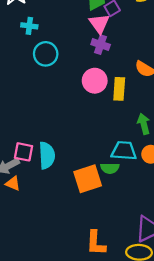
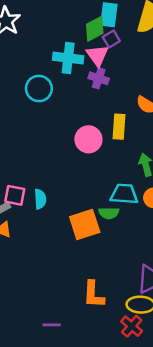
cyan cross: (29, 26) -> (68, 58), moved, size x1.6
pink circle: (95, 81) -> (88, 139), moved
cyan semicircle: (47, 155) -> (40, 199), size x0.7

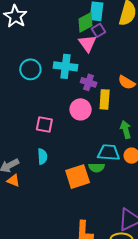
cyan cross: (68, 58) -> (65, 66), moved
purple cross: (99, 78) -> (89, 82), moved
cyan circle: (39, 88) -> (30, 69), moved
pink square: (15, 195) -> (44, 124), moved

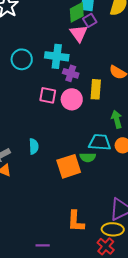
purple cross: (89, 82) -> (71, 73), moved
pink square: (44, 124) -> (48, 95), moved

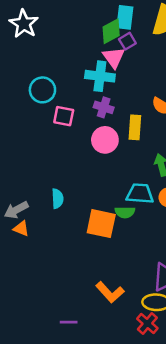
cyan cross: (57, 56) -> (100, 76), moved
pink square: (48, 95) -> (64, 116), moved
orange square: (69, 166) -> (101, 224), turned 30
orange L-shape: (76, 221) -> (110, 292), turned -45

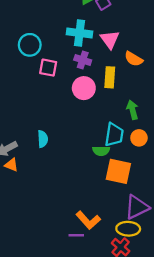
pink triangle: (114, 57) -> (110, 39), moved
cyan trapezoid: (140, 194) -> (114, 135), turned 95
orange square: (101, 224) -> (118, 171), moved
purple line: (69, 322) -> (76, 235), moved

